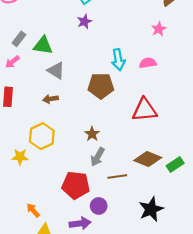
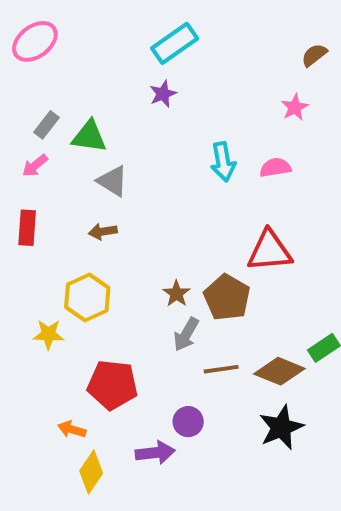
brown pentagon: (101, 86) -> (227, 297), moved, turned 30
brown diamond: (148, 159) -> (279, 371), moved
red pentagon: (76, 185) -> (112, 385), moved
orange arrow: (33, 210) -> (72, 429), turned -32

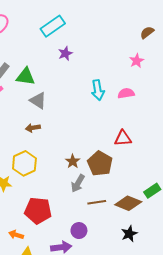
cyan rectangle: (175, 43) -> (53, 26), moved
red triangle: (270, 251) -> (123, 138), size x0.7
black star: (281, 427) -> (129, 234), size x0.7

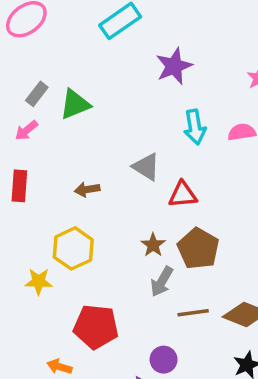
purple star: (65, 53) -> (174, 66), moved, size x1.5
green triangle: (25, 76) -> (75, 104), turned -30
gray triangle: (38, 101) -> (146, 167), moved
red triangle: (123, 138) -> (183, 195), moved

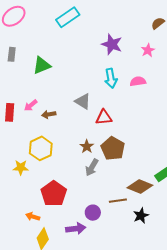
purple star: (174, 66) -> (112, 44), moved, turned -30
gray rectangle: (37, 94) -> (12, 54), moved, turned -32
pink arrow: (26, 130) -> (31, 105), moved
brown line: (193, 313) -> (118, 201), moved
red pentagon: (96, 327) -> (54, 194), turned 30

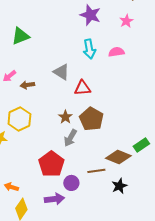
red pentagon: (54, 194) -> (51, 164), moved

